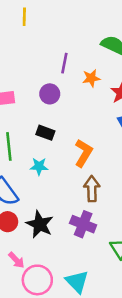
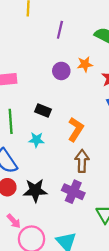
purple line: (64, 63) -> (60, 30), moved
purple circle: (50, 94) -> (61, 71), moved
black star: (40, 224) -> (35, 190), turned -30

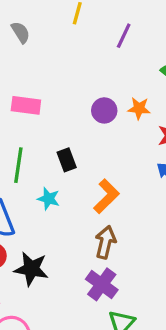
purple line: (60, 30) -> (124, 36), moved
black rectangle: (43, 110) -> (67, 160), turned 35
purple cross: (73, 192) -> (102, 284), moved

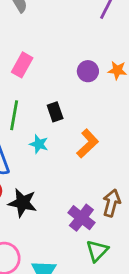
pink rectangle: (26, 105) -> (22, 65), turned -70
brown arrow: (105, 242) -> (112, 203), moved

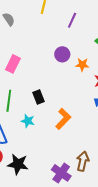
purple circle: (88, 71) -> (62, 54), moved

